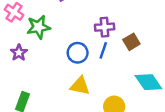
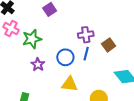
purple star: (19, 53) -> (38, 64), moved

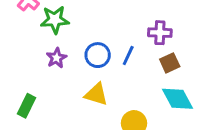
purple cross: (86, 35) -> (160, 33), moved
brown square: (109, 45) -> (170, 63), moved

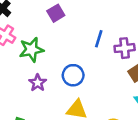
blue line: (128, 55) -> (99, 39), moved

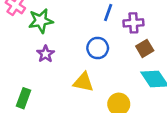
blue circle: (73, 75) -> (98, 48), moved

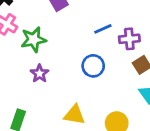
blue line: (108, 12) -> (103, 29), turned 48
yellow triangle: (83, 82) -> (74, 115), moved

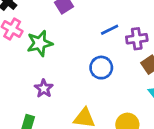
purple star: (39, 74) -> (44, 88), moved

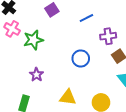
blue line: (110, 30) -> (86, 18), moved

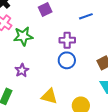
blue line: (86, 18) -> (86, 16), moved
purple cross: (108, 36) -> (67, 40), moved

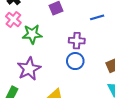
purple star: (22, 70) -> (29, 69), size x1.6

